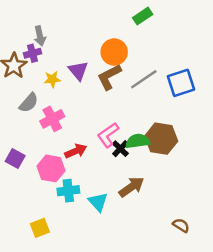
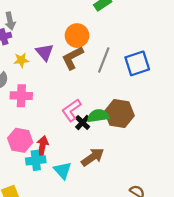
gray line: (144, 79) -> (104, 60), turned -35
pink cross: (52, 119) -> (21, 96), turned 30
red arrow: (76, 151) -> (42, 146), moved, turned -54

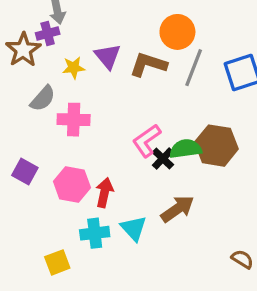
orange circle: (77, 36) -> (177, 32), moved
brown L-shape: (73, 58) -> (148, 64), turned 45
cyan cross: (36, 160) -> (95, 233), moved

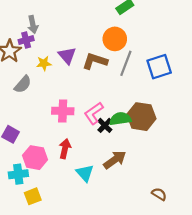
pink cross: (74, 120) -> (63, 111), moved
pink hexagon: (72, 185) -> (35, 158), moved
cyan cross: (95, 233) -> (18, 174), moved

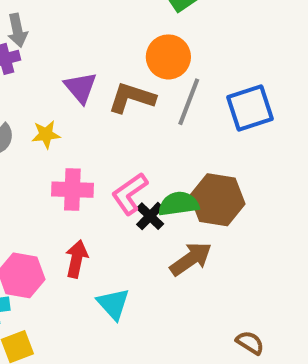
yellow star: (44, 63) -> (46, 134), moved
brown arrow: (115, 160) -> (191, 259), moved

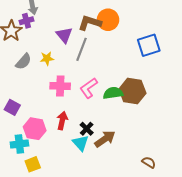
brown L-shape: (132, 98) -> (90, 23), moved
gray line: (189, 102) -> (82, 49), moved
black cross: (150, 216) -> (87, 129), moved
brown arrow: (191, 259) -> (105, 139), moved

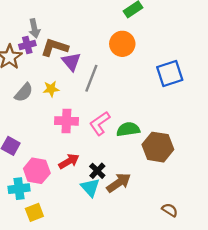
brown L-shape: (90, 23) -> (55, 47), moved
brown hexagon: (132, 91) -> (158, 147), moved
red arrow: (62, 121) -> (69, 161), turned 48

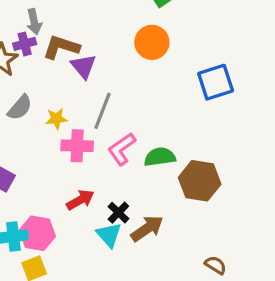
gray line: (91, 78) -> (103, 111), moved
yellow star: (51, 89) -> (56, 119), moved
pink hexagon: (37, 171) -> (37, 233), moved

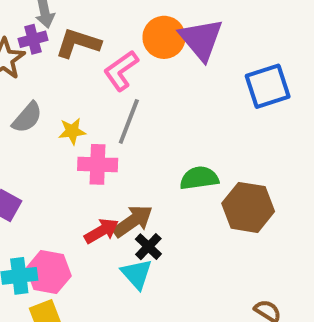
orange circle: (152, 42) -> (164, 37), moved
purple triangle: (83, 66) -> (201, 39), moved, size x1.4
pink L-shape: (122, 149) -> (121, 71), moved
brown arrow: (147, 229) -> (133, 221), moved

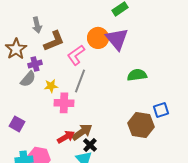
purple cross: (33, 39) -> (35, 64), moved
brown L-shape: (78, 43) -> (54, 41), turned 140
blue square: (268, 86) -> (161, 110), moved, size x0.7
green semicircle: (199, 178) -> (137, 75), moved

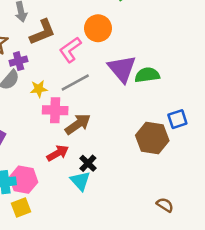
purple triangle: (117, 39) -> (122, 69), moved
gray line: (80, 81) -> (75, 83), turned 40
brown arrow: (82, 132) -> (78, 124), moved

